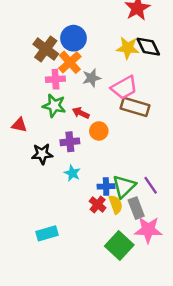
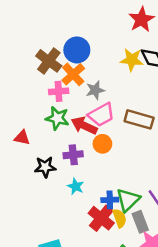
pink trapezoid: (124, 88) -> (101, 115), moved
red arrow: (81, 113) -> (84, 126), size x1.5
red cross: (98, 204) -> (101, 218), size x1.5

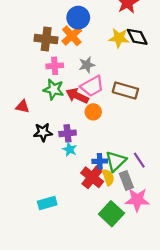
blue circle: (77, 50) -> (78, 18), moved
brown cross: (49, 61) -> (46, 39), turned -30
orange cross: (73, 74) -> (72, 36), moved
purple cross: (73, 155) -> (68, 133), moved

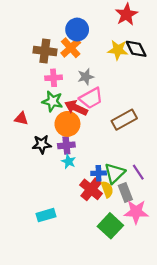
brown rectangle: (125, 90) -> (124, 120), moved, turned -45
orange circle: (93, 112) -> (67, 124), moved, size x1.5

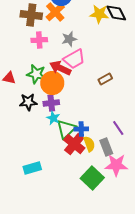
green star: (52, 101) -> (36, 74), moved
brown rectangle: (124, 120) -> (105, 79), size x0.6
green triangle: (115, 173) -> (66, 129), moved

